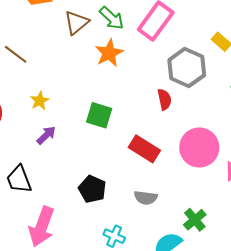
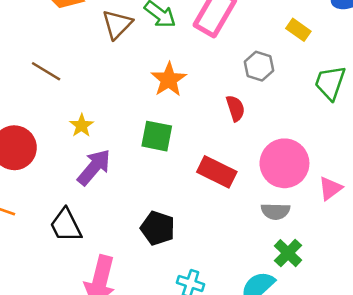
orange star: (109, 53) -> (169, 80), moved
gray hexagon: (187, 68) -> (259, 66), size x0.6
purple arrow: (46, 135) -> (94, 167), size x1.5
gray semicircle: (146, 198) -> (275, 211), moved

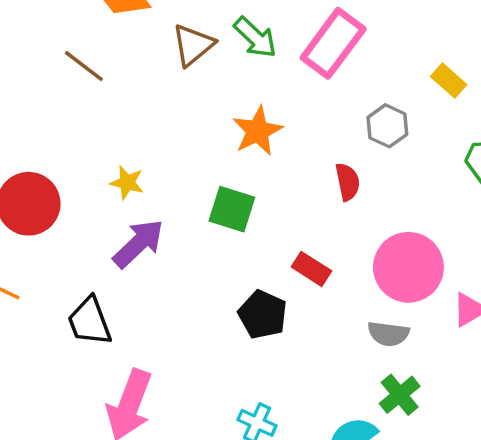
brown line: (46, 71) -> (84, 66), moved
yellow star: (82, 126) -> (127, 183), turned -30
red rectangle: (217, 172) -> (311, 269), size x0.7
black pentagon: (158, 228) -> (263, 315), moved

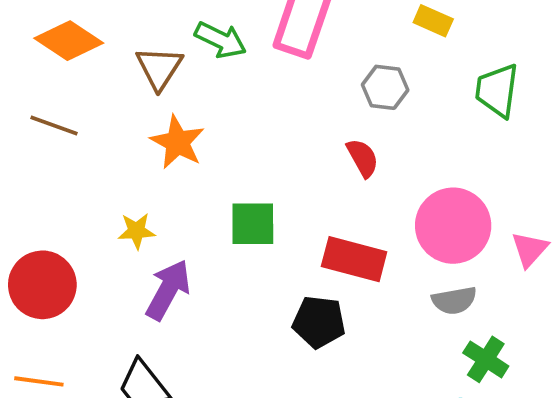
orange star: (258, 131) -> (178, 142), moved
red rectangle: (311, 269) -> (354, 259), size x1.5

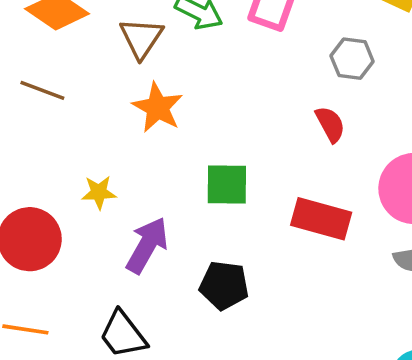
yellow star: (137, 231) -> (99, 192), moved
black pentagon: (319, 322) -> (224, 285), moved

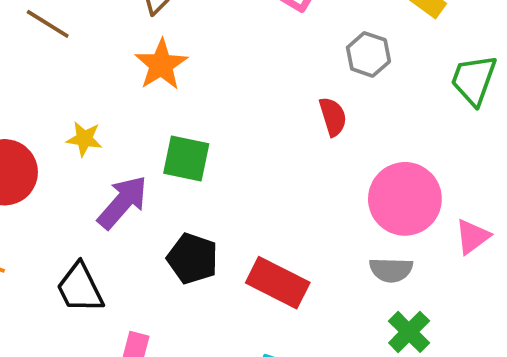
green square: (227, 184) -> (186, 159), moved
red rectangle: (321, 219) -> (278, 283), moved

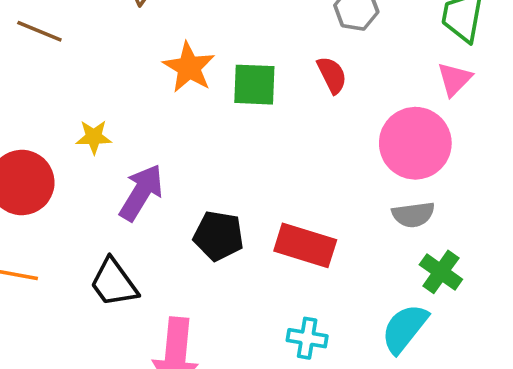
orange star: (161, 65) -> (189, 67), moved
green square: (186, 159) -> (254, 85), moved
pink triangle: (473, 237) -> (454, 79), moved

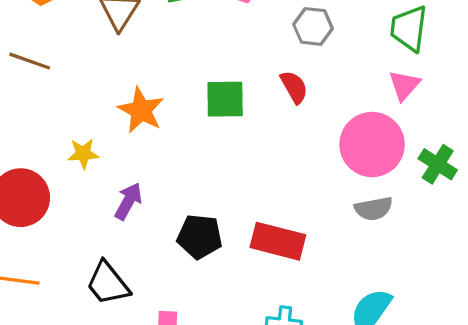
orange star: (189, 67) -> (141, 110), moved
purple arrow: (141, 192) -> (128, 201), size x0.7
green cross: (441, 272) -> (438, 164), moved

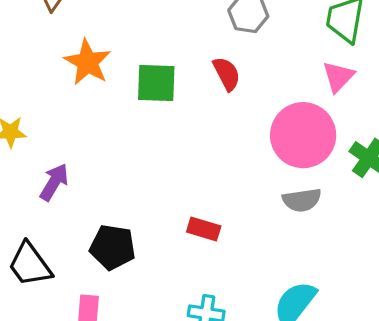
orange star: (141, 110) -> (88, 62), moved
black pentagon: (200, 237) -> (113, 247), moved
red rectangle: (278, 241) -> (204, 229), size x0.6

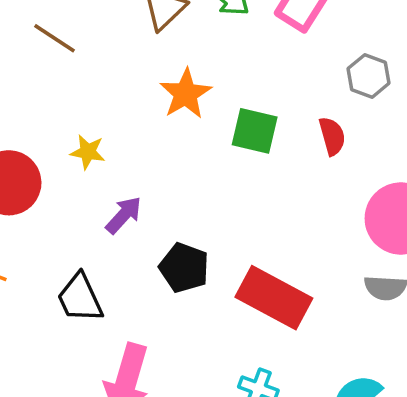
red rectangle: (204, 229) -> (274, 298), size x2.0
black pentagon: (113, 247) -> (184, 268), moved

